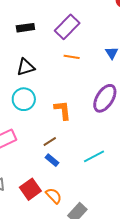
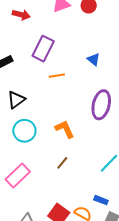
blue rectangle: (52, 160) -> (101, 200), moved

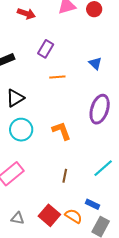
purple rectangle: (43, 49) -> (46, 49), size x0.7
brown line: (62, 163) -> (65, 176), moved, turned -32

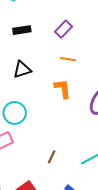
cyan circle: (21, 130) -> (15, 113), moved
orange L-shape: (61, 131) -> (63, 89), moved

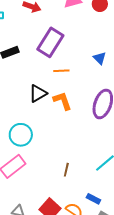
purple rectangle: (63, 29) -> (50, 42), size x1.6
black triangle: (22, 70) -> (38, 93), moved

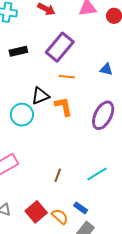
blue triangle: (100, 58) -> (106, 69), turned -40
cyan circle: (21, 135) -> (22, 115), moved

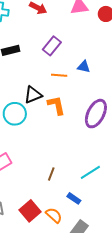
purple rectangle: (60, 47) -> (52, 46), size x0.7
blue triangle: (106, 69) -> (84, 67), moved
blue rectangle: (81, 208) -> (74, 198), moved

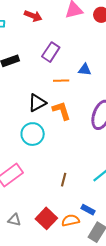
cyan circle: (15, 114) -> (33, 134), moved
blue rectangle: (74, 198) -> (88, 210), moved
orange semicircle: (54, 215) -> (70, 220), turned -48

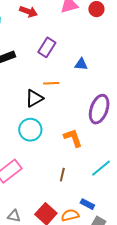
orange line: (61, 81) -> (51, 83), moved
orange L-shape: (61, 111) -> (73, 138), moved

